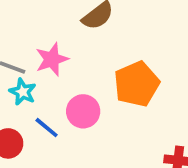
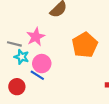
pink circle: (83, 111) -> (42, 64), moved

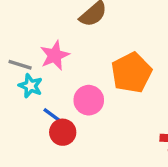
pink circle: (42, 64) -> (89, 100), moved
red circle: (17, 87) -> (63, 132), moved

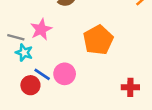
pink circle: (89, 100) -> (65, 74), moved
red circle: (63, 132) -> (30, 85), moved

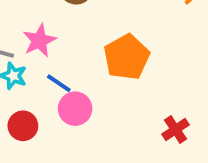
blue line: (42, 74) -> (59, 83), moved
red cross: (130, 87) -> (175, 130), turned -35

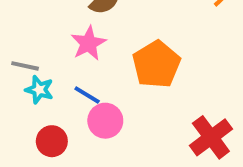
pink star: (39, 41) -> (88, 43), moved
red cross: (175, 130) -> (211, 137), size x1.5

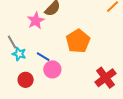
pink star: (88, 43) -> (36, 21), moved
gray line: (25, 66) -> (12, 42), turned 48

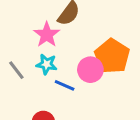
cyan star: (19, 54) -> (47, 64), moved
pink circle: (52, 69) -> (90, 70), moved

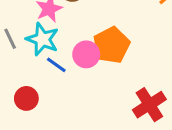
cyan star: (47, 64) -> (42, 39), size x1.5

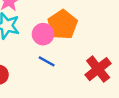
blue line: (56, 65) -> (47, 61), moved

